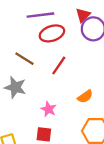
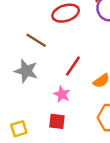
red line: (59, 66) -> (73, 66), moved

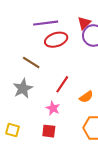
gray star: (26, 71) -> (23, 88), turned 30
yellow square: (19, 129) -> (12, 130), moved, turned 32

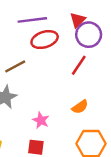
brown line: (31, 63) -> (15, 66), turned -60
red line: (62, 84) -> (79, 65), moved

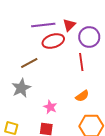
red triangle: (78, 20) -> (69, 25), moved
red line: (79, 65) -> (81, 62), turned -42

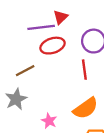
red triangle: (69, 25) -> (60, 17), moved
orange semicircle: (82, 96) -> (86, 108), size x1.6

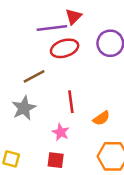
red line: (84, 70) -> (71, 102), moved
orange semicircle: (86, 108) -> (101, 118), size x0.6

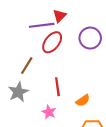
red ellipse: (65, 48) -> (52, 42), turned -35
brown line: (34, 76) -> (27, 66), turned -30

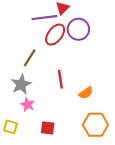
purple circle: (90, 38) -> (78, 29), moved
pink star: (49, 112) -> (27, 105), moved

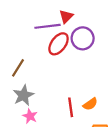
brown line: (30, 58) -> (18, 68), moved
red line: (60, 79) -> (71, 107), moved

